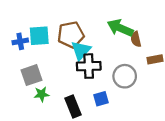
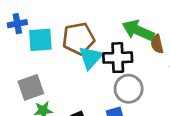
blue cross: (20, 41) -> (17, 24), moved
black cross: (89, 66) -> (118, 58), moved
gray circle: (125, 76) -> (129, 89), moved

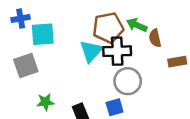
green arrow: (138, 30) -> (137, 25), size x0.7
brown pentagon: (78, 39) -> (108, 28), moved
gray square: (31, 87) -> (26, 66), moved

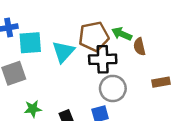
cyan triangle: (91, 51) -> (63, 52), moved
brown rectangle: (177, 62) -> (161, 82), moved

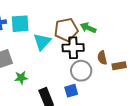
cyan square: (30, 43) -> (20, 24), moved
brown semicircle: (139, 47) -> (102, 58), moved
green star: (33, 109) -> (21, 78), moved

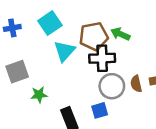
cyan square: (20, 24) -> (50, 23), moved, turned -30
brown semicircle: (102, 58) -> (136, 84), moved

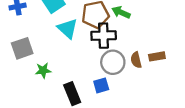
cyan triangle: (64, 51) -> (68, 29), turned -30

